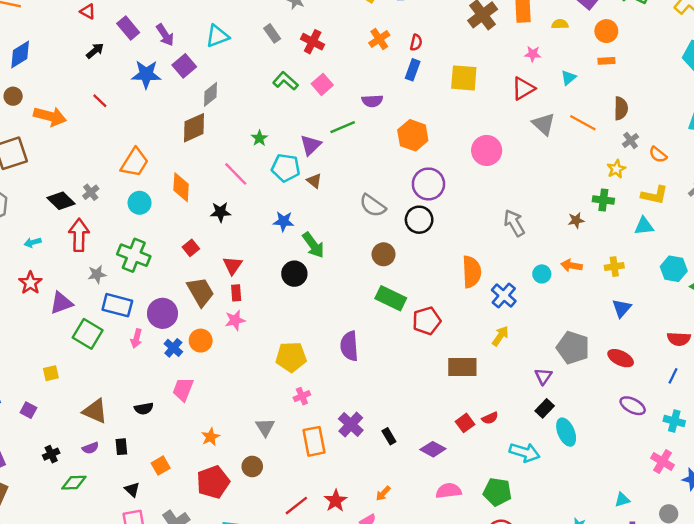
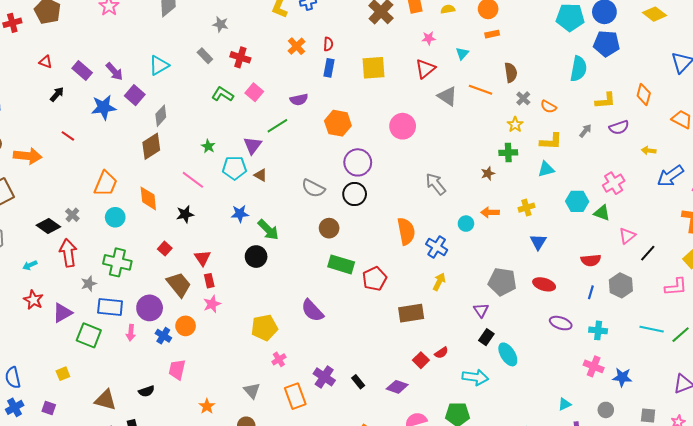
purple semicircle: (349, 346) -> (312, 311), turned -30

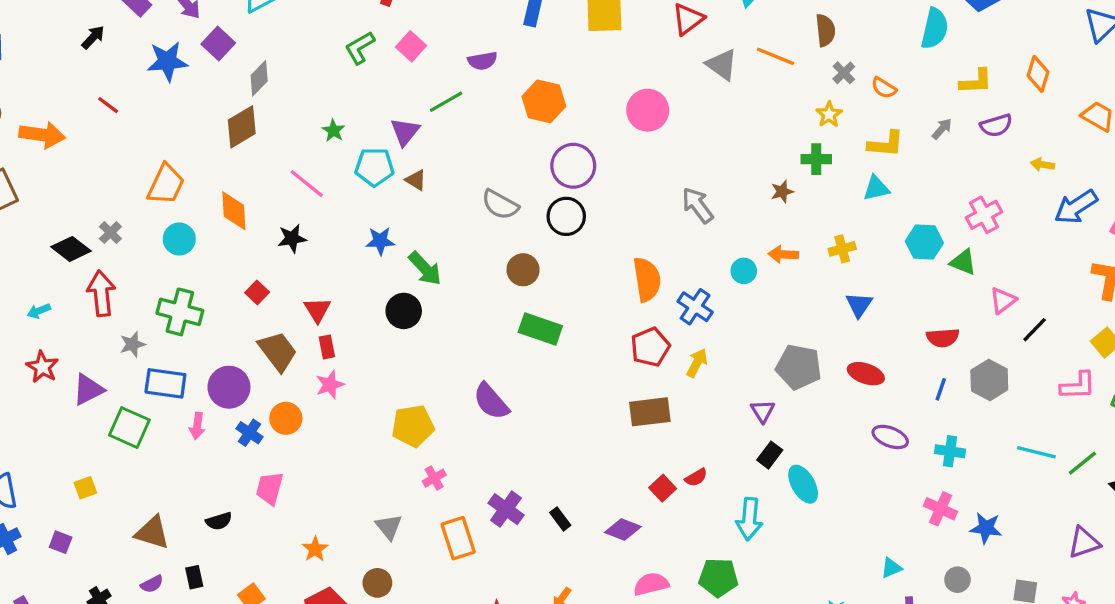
green L-shape: (223, 94) -> (360, 48), turned -65
red pentagon: (375, 279) -> (650, 347), moved
cyan arrow: (475, 377) -> (749, 519), turned 85

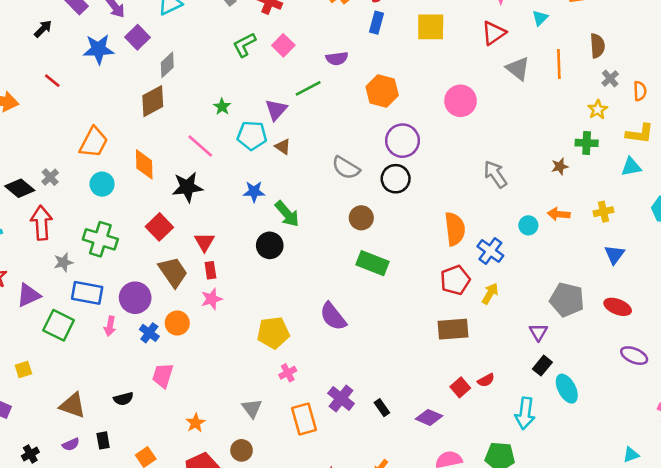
orange line: (775, 56) -> (559, 64), turned 64
orange semicircle: (884, 88) -> (640, 91), turned -126
black star: (292, 238) -> (187, 187), size x1.4
red square: (257, 292) -> (159, 227), size x1.5

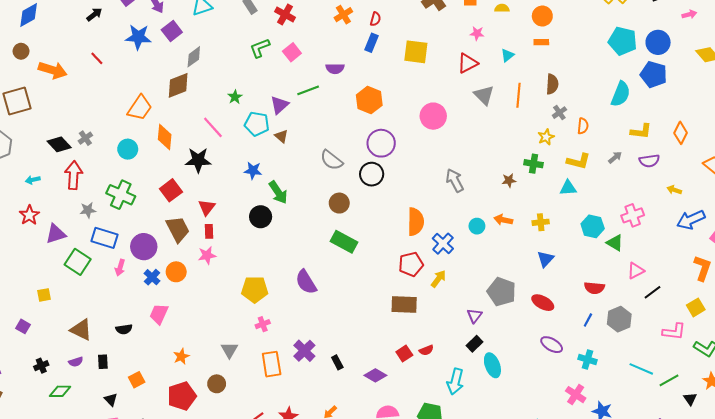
orange trapezoid: (94, 142) -> (140, 108), moved

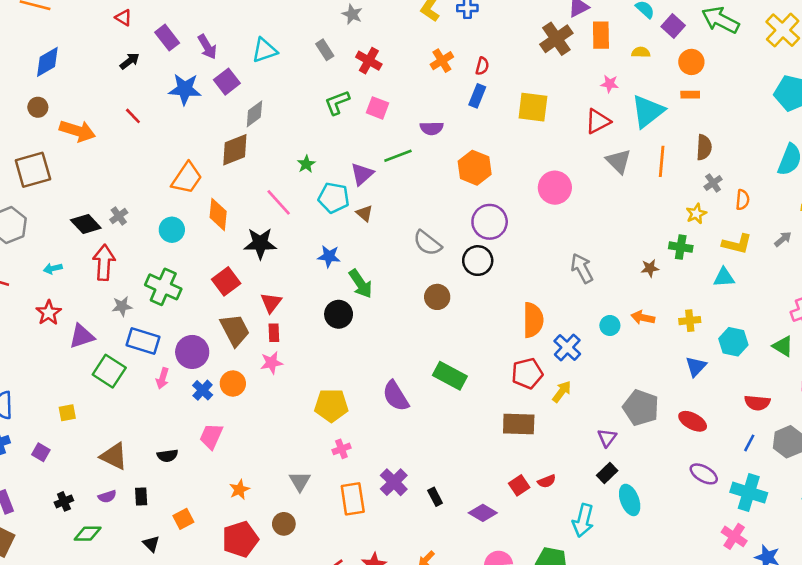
pink square: (292, 52) -> (377, 108), turned -30
cyan triangle: (507, 55) -> (648, 111), size x2.0
cyan hexagon: (593, 226) -> (733, 342), moved
green rectangle: (344, 242) -> (450, 376), moved
cyan cross: (587, 360) -> (749, 493), size x1.5

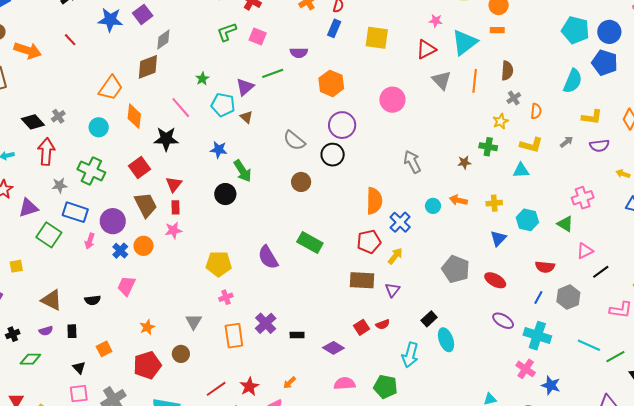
purple triangle: (607, 438) -> (393, 290), moved
black rectangle: (435, 497) -> (297, 335), turned -64

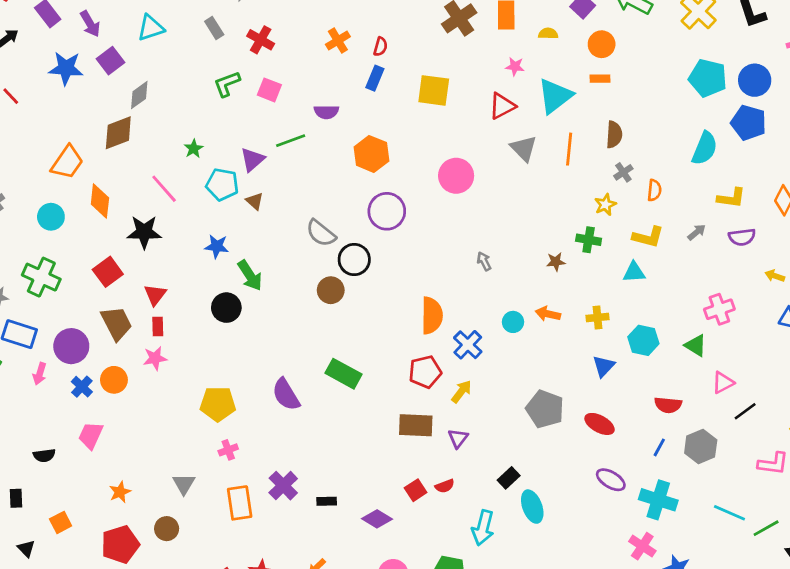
black circle: (333, 155) -> (354, 260), moved
gray arrow: (412, 162) -> (484, 261), size x0.6

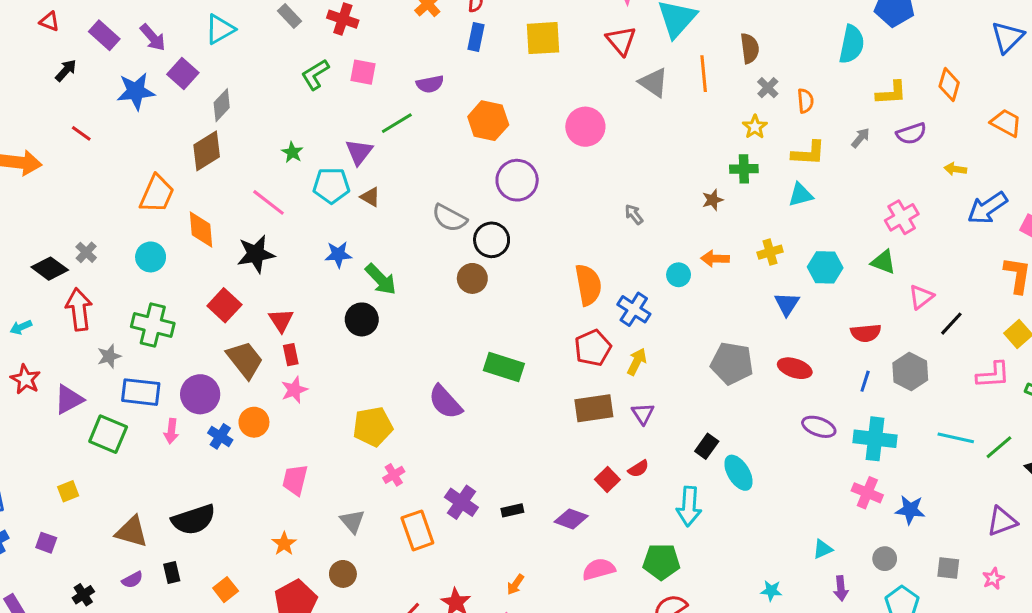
red triangle: (502, 106) -> (621, 41), turned -32
pink trapezoid: (91, 435) -> (295, 480), moved
black semicircle: (44, 455) -> (194, 520), size x1.8

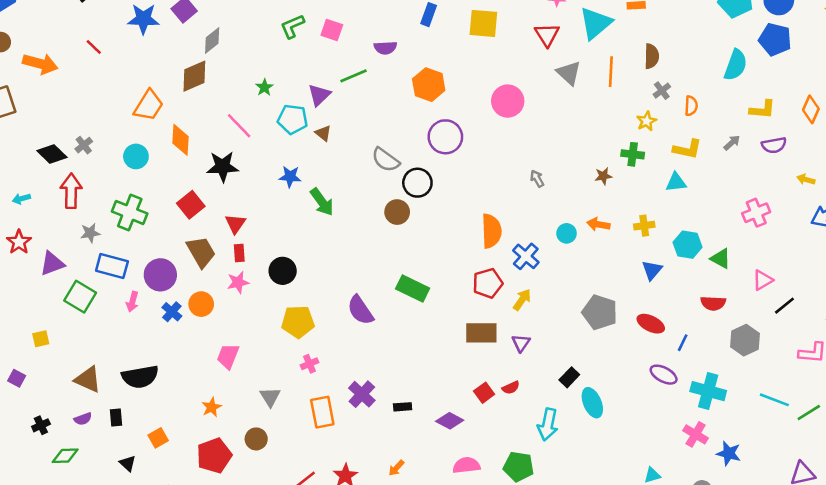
green triangle: (883, 262) -> (721, 259), moved
black circle: (362, 319) -> (283, 271), moved
blue line: (865, 381) -> (683, 343), moved

